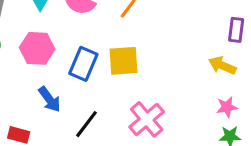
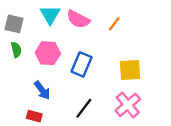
yellow square: (124, 61) -> (130, 70), moved
blue arrow: (49, 99) -> (42, 90), moved

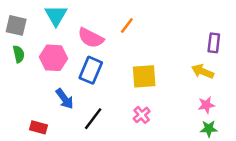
pink semicircle: (78, 19) -> (91, 38), moved
blue arrow: (42, 90) -> (65, 99), moved
pink cross: (128, 105) -> (142, 115), size x0.6

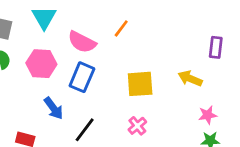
yellow arrow: (203, 71) -> (190, 78), moved

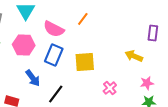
yellow square: (140, 84) -> (85, 62), moved
pink cross: (137, 126) -> (110, 88), moved

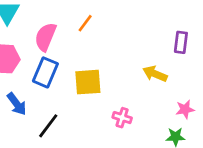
pink semicircle: (54, 29) -> (45, 37), turned 85
pink star: (147, 83) -> (185, 109), moved
pink cross: (110, 88) -> (122, 118), turned -32

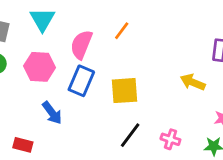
pink cross: (122, 118) -> (170, 139), moved
black line: (48, 126) -> (130, 135), moved

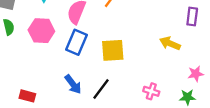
blue arrow: (52, 113) -> (73, 84), moved
black line: (130, 135) -> (101, 89), moved

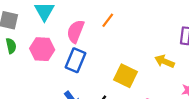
yellow square: (113, 50) -> (126, 76), moved, turned 30

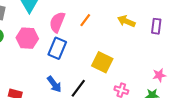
orange line: (108, 20) -> (85, 20), moved
yellow arrow: (164, 61) -> (126, 21), moved

